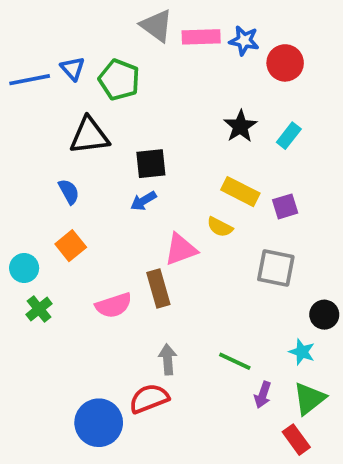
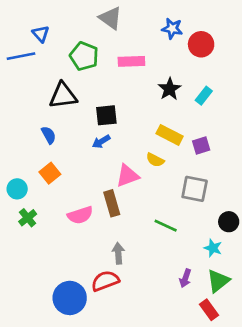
pink rectangle: (201, 37) -> (131, 61), moved
blue triangle: (73, 69) -> (41, 34), moved
green line: (235, 361) -> (166, 226), moved

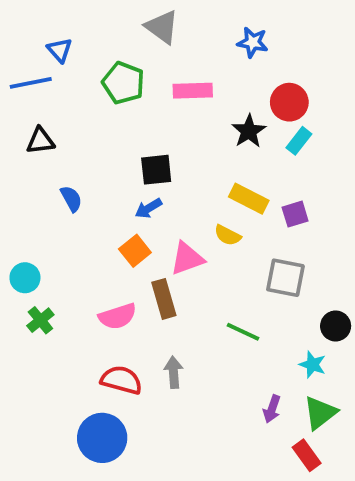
red circle: (201, 44) -> (289, 102), moved
black triangle: (63, 96) -> (40, 141), moved, size x0.7
orange square: (50, 173) -> (135, 251), moved
red semicircle: (105, 281) -> (121, 380), moved, turned 36

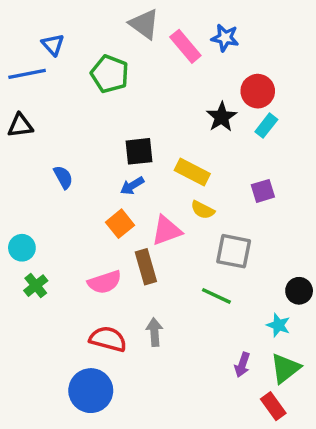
pink rectangle: (193, 91) -> (185, 46), moved, turned 52
black triangle: (40, 141) -> (20, 126), moved
yellow rectangle: (249, 199) -> (192, 172), moved
gray square: (285, 278) -> (234, 251), moved

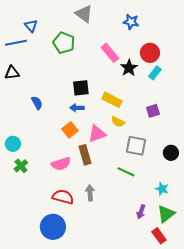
pink rectangle: (185, 46) -> (110, 53), moved
blue arrow: (132, 186) -> (77, 108), turned 32
black circle: (299, 291) -> (171, 153), moved

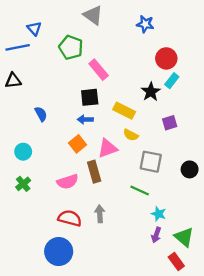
pink rectangle: (110, 53) -> (99, 70), moved
black star: (129, 68) -> (151, 92), moved
cyan circle: (13, 144) -> (23, 152), moved
cyan star: (162, 189) -> (159, 214), moved
green triangle: (166, 214) -> (184, 237), turned -42

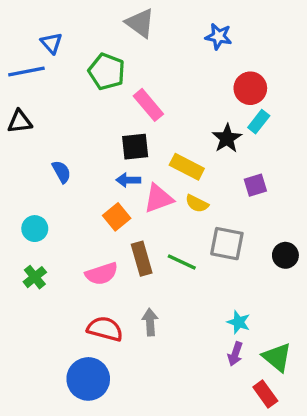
pink triangle: (107, 148) -> (158, 198), moved
green line: (140, 190) -> (182, 262), moved

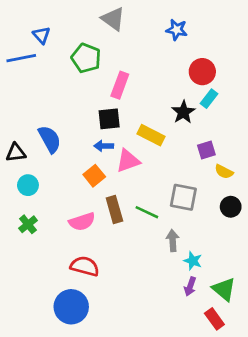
pink rectangle: (148, 105) -> (120, 85), turned 60
black triangle: (20, 122) -> (16, 153), moved
blue semicircle: (62, 172) -> (50, 139), size x1.5
yellow semicircle: (197, 204) -> (224, 172), moved
gray arrow: (150, 322) -> (173, 241), moved

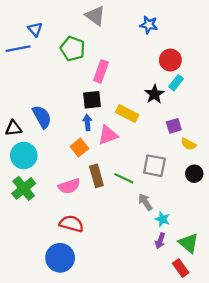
blue arrow: (104, 146) -> (87, 123), turned 84
cyan circle: (28, 185) -> (24, 155), size x1.5
green cross: (28, 224) -> (24, 188), size x1.5
gray arrow: (173, 241) -> (145, 202), turned -30

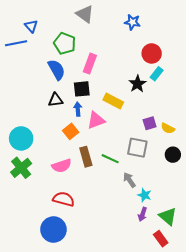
blue semicircle: (42, 117) -> (57, 70), moved
purple square: (174, 126) -> (150, 123), moved
black triangle: (13, 128) -> (56, 100), moved

